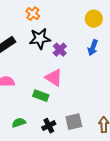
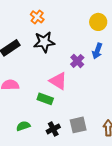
purple cross: (60, 50) -> (77, 61), moved

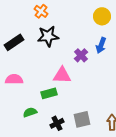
pink triangle: (58, 81) -> (62, 75), turned -30
green rectangle: (45, 99) -> (49, 93), turned -35
green semicircle: (23, 126) -> (30, 112), moved

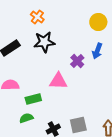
green rectangle: (49, 93) -> (33, 99), moved

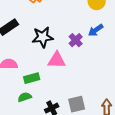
black star: (44, 42) -> (43, 37), moved
blue arrow: (97, 51) -> (96, 30), turned 35

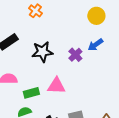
pink triangle: (57, 60) -> (56, 86), moved

